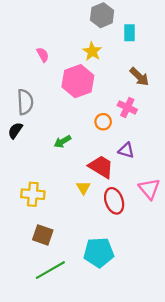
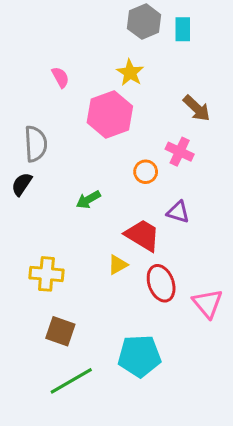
cyan rectangle: (129, 33) -> (183, 29), moved
yellow triangle: (83, 188) -> (118, 265), turned 32
pink triangle: (149, 189) -> (208, 303), moved

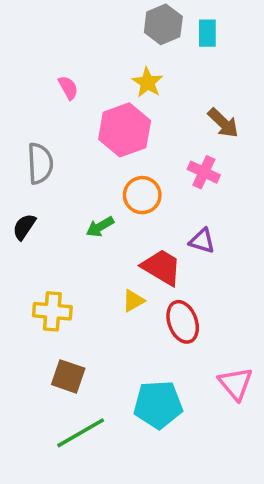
orange circle: (146, 172) -> (142, 195), moved, size x1.4
black semicircle: (22, 184) -> (24, 227), moved
pink triangle: (208, 303) -> (235, 383), moved

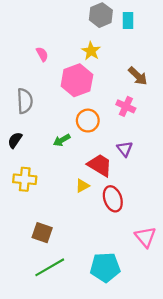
purple triangle: (202, 241) -> (125, 149), turned 35
yellow cross: (52, 311) -> (25, 179), moved
cyan pentagon: (158, 405) -> (105, 267), moved

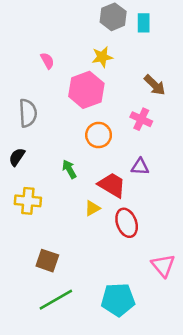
yellow star: (91, 51) -> (102, 57), turned 30
green arrow: (62, 140) -> (69, 169), moved, turned 91
purple triangle: (125, 149) -> (140, 167), turned -49

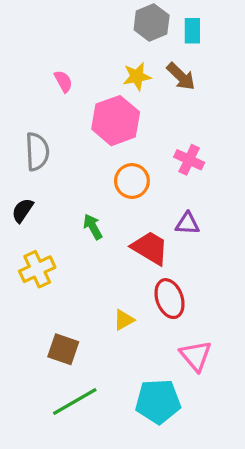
brown arrow: (155, 85) -> (181, 76), moved
yellow cross: (28, 201) -> (37, 269), turned -30
yellow triangle: (92, 208) -> (124, 320), moved
pink triangle: (163, 265) -> (196, 356), moved

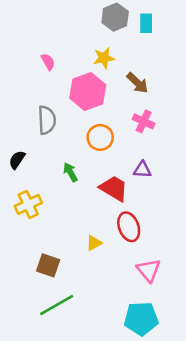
brown arrow: (181, 76) -> (137, 83), moved
gray semicircle: (37, 152) -> (47, 120), moved
cyan pentagon: (158, 402) -> (141, 319), moved

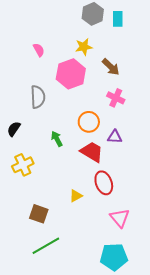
orange circle: (100, 137) -> (89, 122), moved

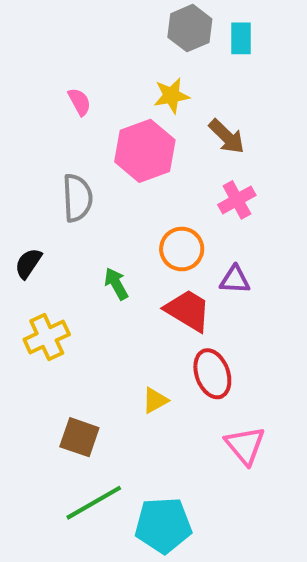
pink cross: (116, 98) -> (237, 200), turned 36
cyan pentagon: (114, 257) -> (163, 525), moved

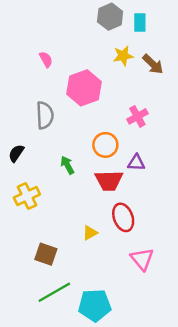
yellow star: (171, 96) -> (123, 56), moved
brown arrow: (227, 137) -> (153, 64), moved
red trapezoid: (188, 310) -> (109, 181), turned 148

